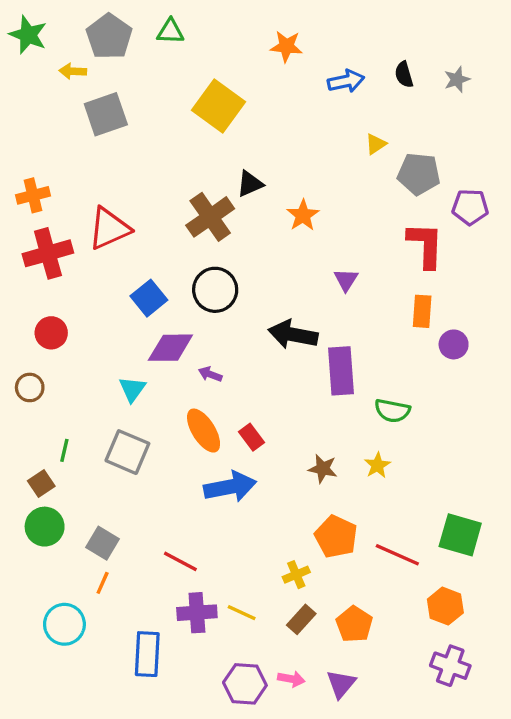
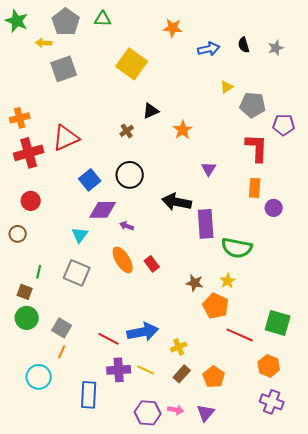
brown cross: (210, 217) -> (127, 131), size x0.5
green semicircle: (392, 411) -> (237, 248), size x1.4
brown square: (41, 484) -> (25, 292), turned -35
blue arrow: (230, 487) -> (143, 332), moved
orange pentagon: (336, 537) -> (216, 306), moved

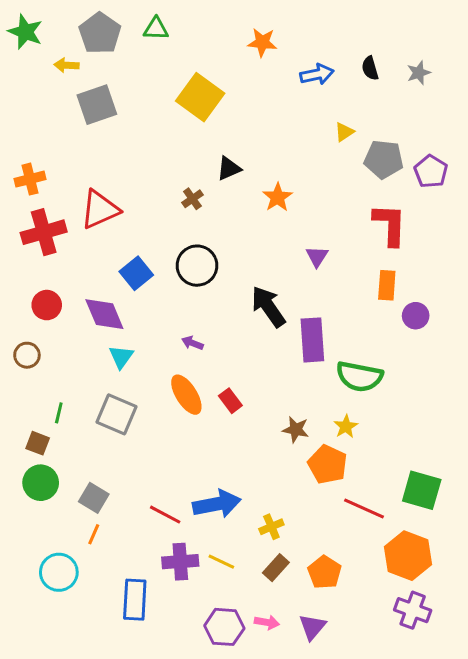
purple pentagon: (284, 125) -> (431, 171), moved, turned 30
black arrow: (177, 202) -> (268, 307), turned 44
purple diamond: (103, 210) -> (104, 314), moved, turned 68
orange hexagon: (269, 366) -> (408, 556), size x1.4

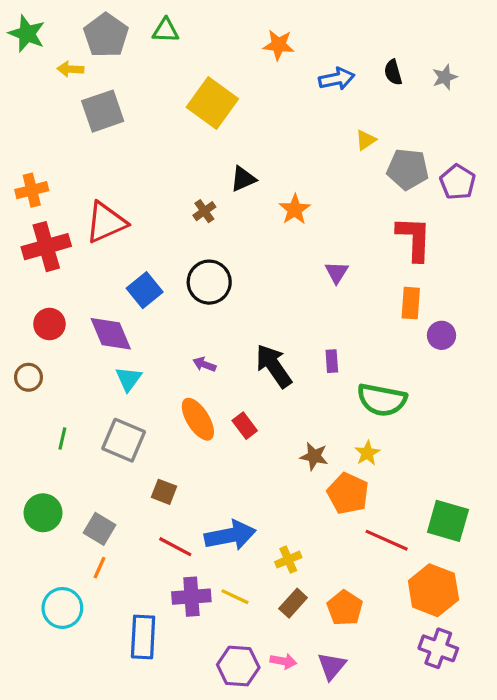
black arrow: (268, 307) -> (274, 366), moved
purple rectangle: (312, 340) -> (332, 361), size x0.5
brown square: (38, 443) -> (164, 492), moved

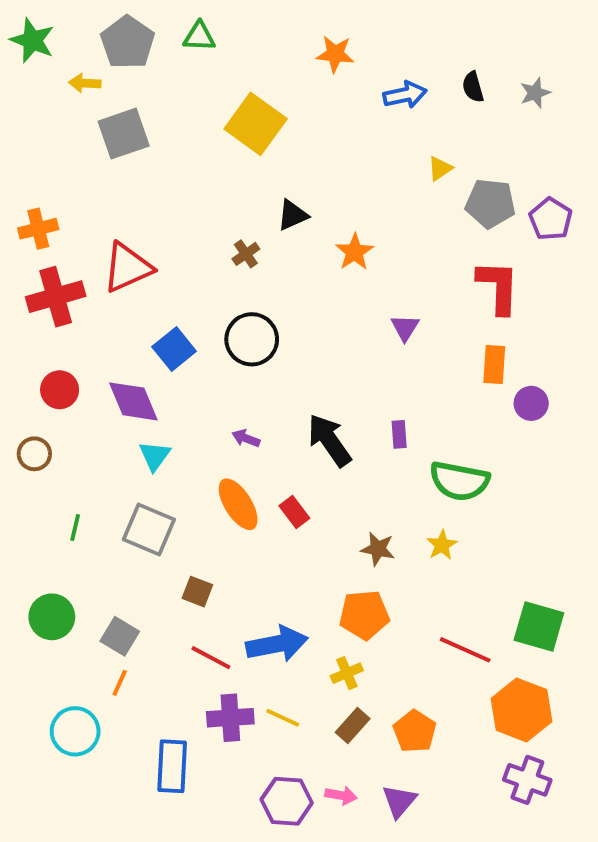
orange pentagon: (348, 493) -> (364, 615), moved, turned -30

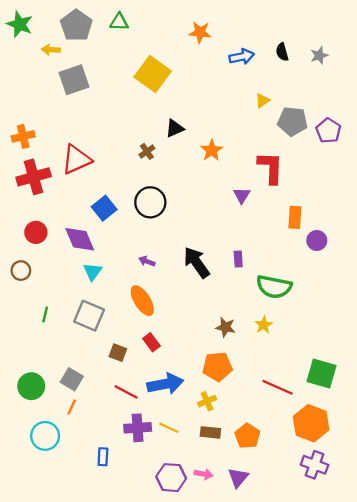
red L-shape: (498, 287) -> (271, 168), moved
red rectangle: (294, 512) -> (151, 342), moved
green circle: (52, 617) -> (31, 386), moved
brown rectangle: (353, 725) -> (210, 432), turned 54
blue rectangle: (172, 766) -> (103, 457), size x0.6

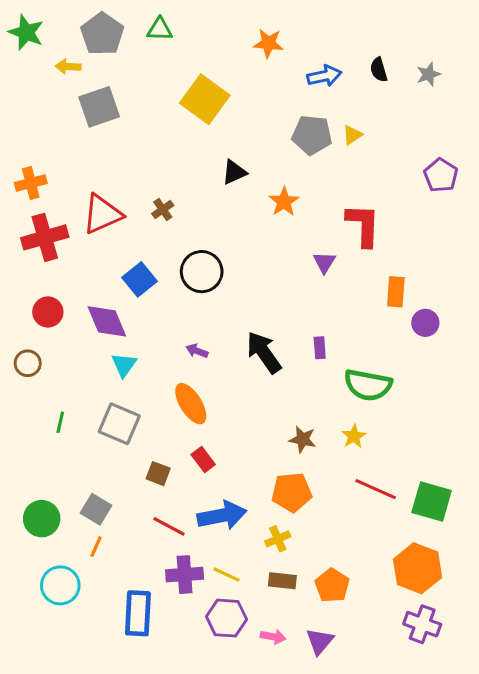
gray pentagon: (293, 121) -> (312, 135), moved
brown cross: (147, 151) -> (163, 209), moved
red line: (278, 387) -> (376, 489), moved
blue rectangle: (103, 457) -> (138, 613), size x1.8
purple hexagon: (171, 478) -> (226, 618), moved

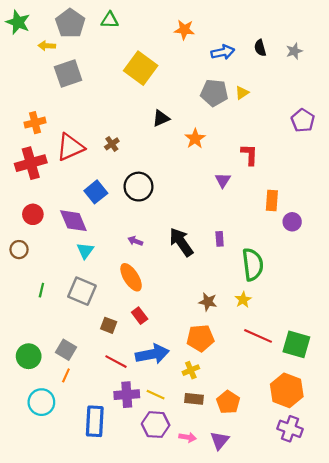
orange cross: (31, 183) -> (35, 123), moved
red L-shape: (363, 225) -> (249, 155), size x0.7
green semicircle: (368, 385) -> (253, 264), turned -108

